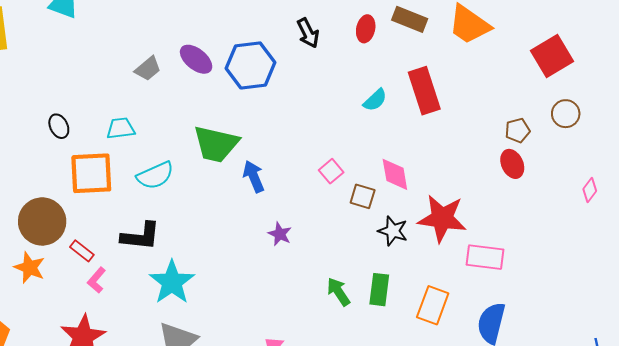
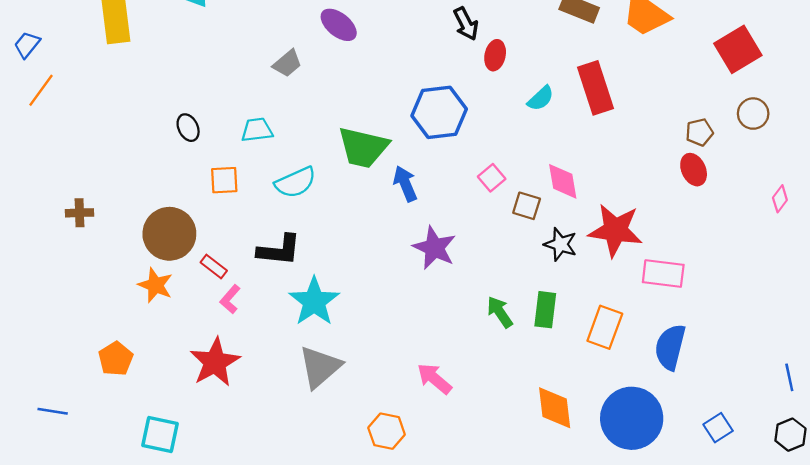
red ellipse: (366, 29) -> (495, 55), moved
purple ellipse: (196, 59) -> (339, 25), moved
blue hexagon: (250, 65) -> (439, 112), moved
orange square: (91, 173) -> (224, 180), size x0.6
purple star: (280, 234) -> (434, 248), size x1.6

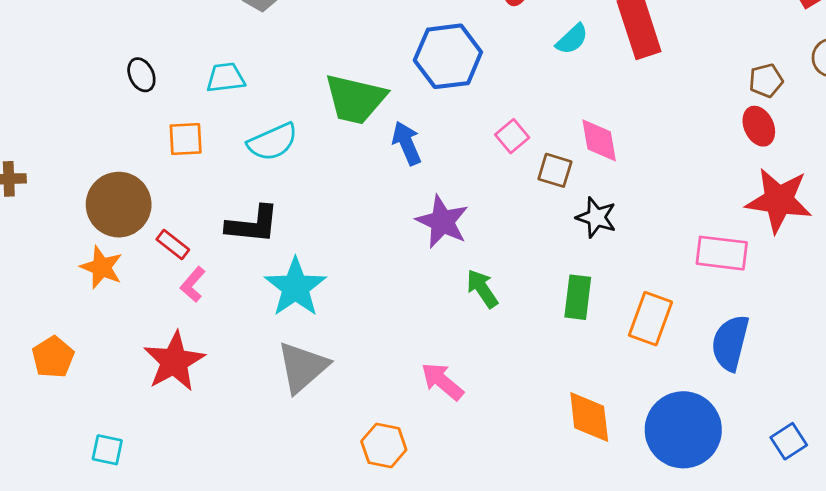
red star: (615, 230) -> (779, 200), moved
green arrow: (500, 312) -> (482, 289), moved
cyan square: (160, 435) -> (107, 450), size x0.7

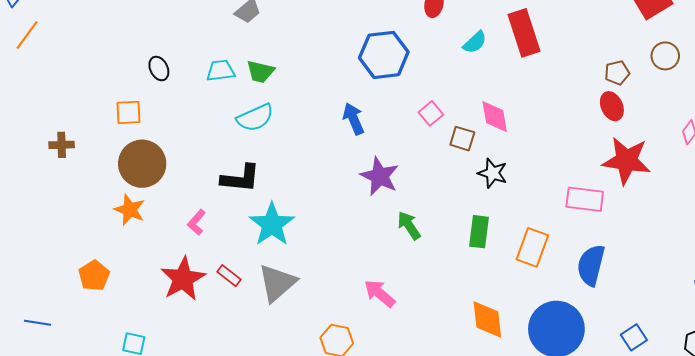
green trapezoid: (355, 99) -> (260, 72), moved, size x0.6
orange square: (186, 139) -> (129, 112), moved
red rectangle: (173, 244) -> (229, 276), moved

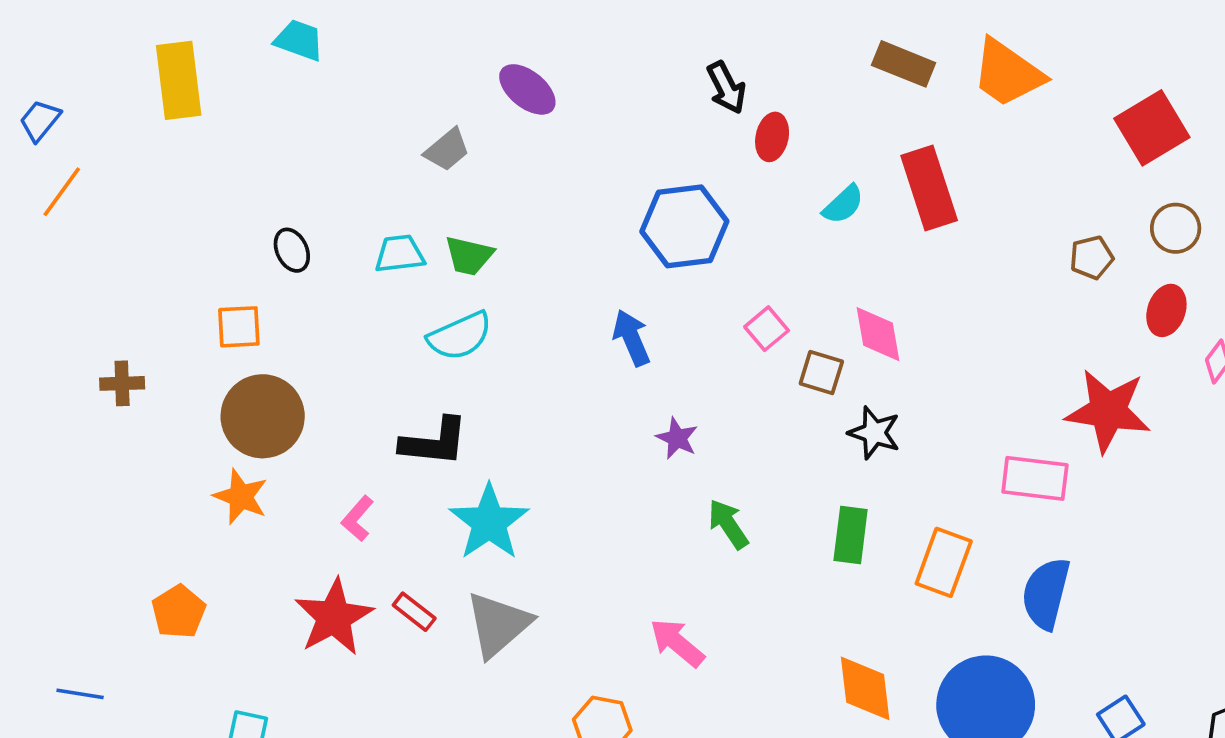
red ellipse: (612, 106) -> (1166, 310), moved, turned 44
purple star: (380, 176) -> (677, 438), size x0.6

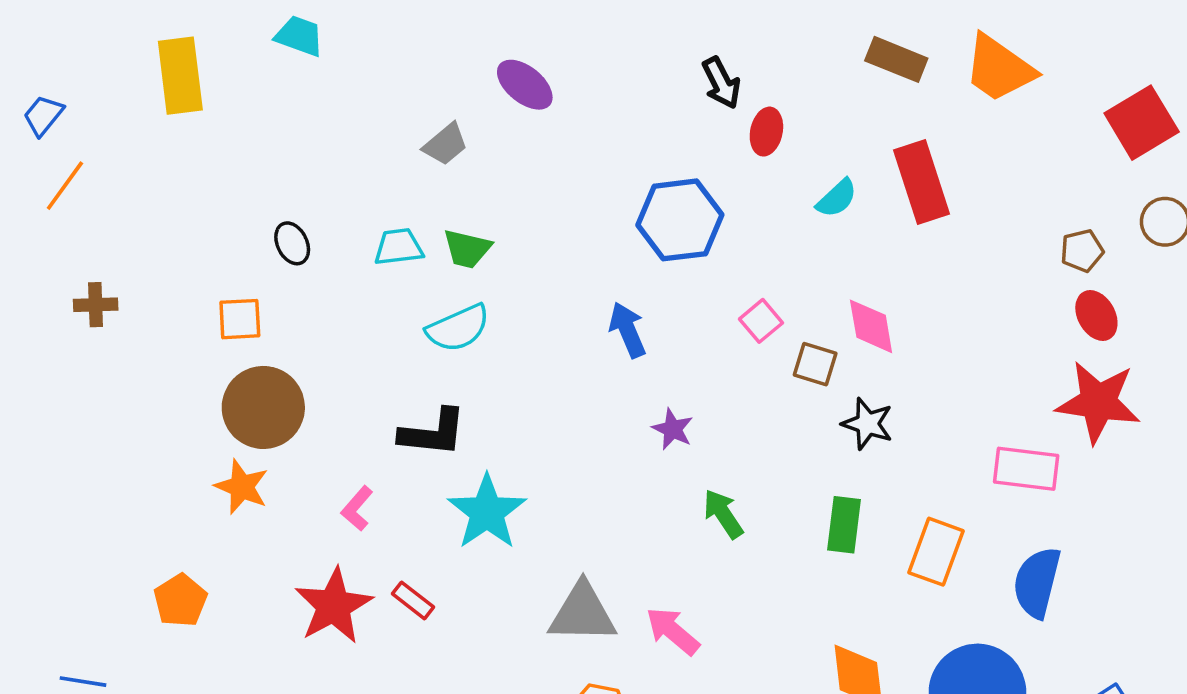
red ellipse: (1166, 310) -> (1096, 315), moved, turned -48
brown cross: (122, 383) -> (96, 305), moved
gray triangle: (498, 624) -> (582, 613), moved, turned 42

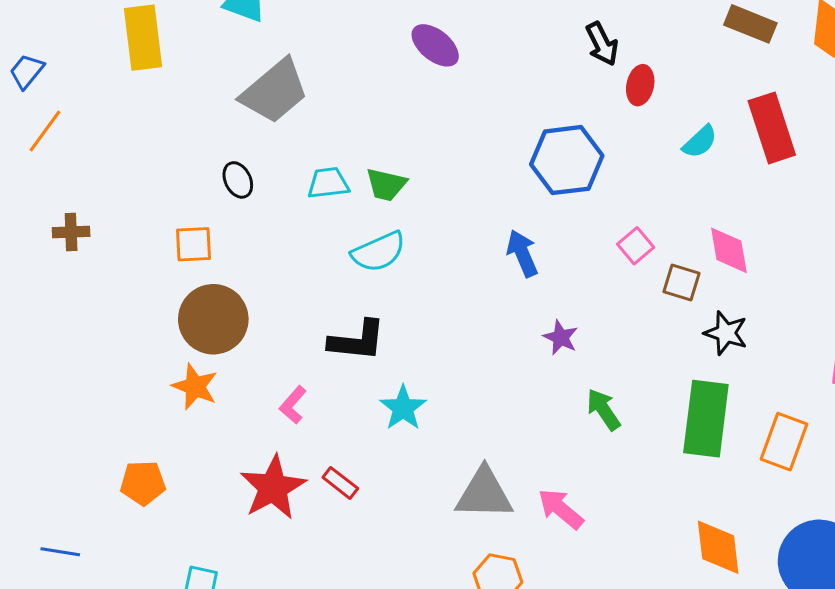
gray trapezoid: (445, 144) -> (275, 91), moved, size x1.8
cyan star: (487, 512) -> (403, 408), size x0.7
green rectangle: (844, 525) -> (706, 419), size x1.6
orange pentagon: (180, 600) -> (143, 483), turned 30

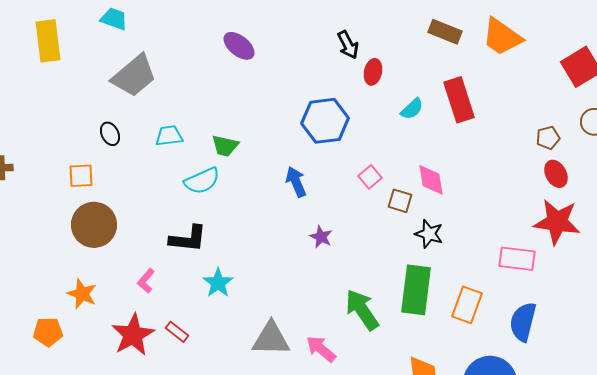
green trapezoid: (386, 185) -> (225, 146), moved
orange star: (195, 387) -> (82, 294), moved
green arrow: (603, 409) -> (362, 310), moved, size x1.5

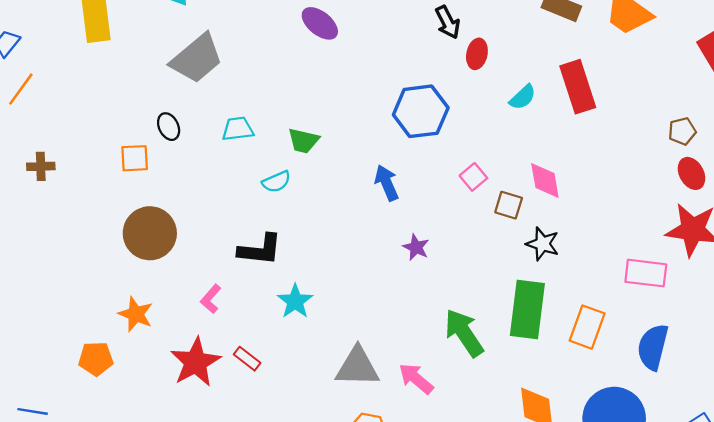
orange square: (81, 176) -> (135, 158), moved
cyan semicircle: (202, 181) -> (276, 182), size x0.7

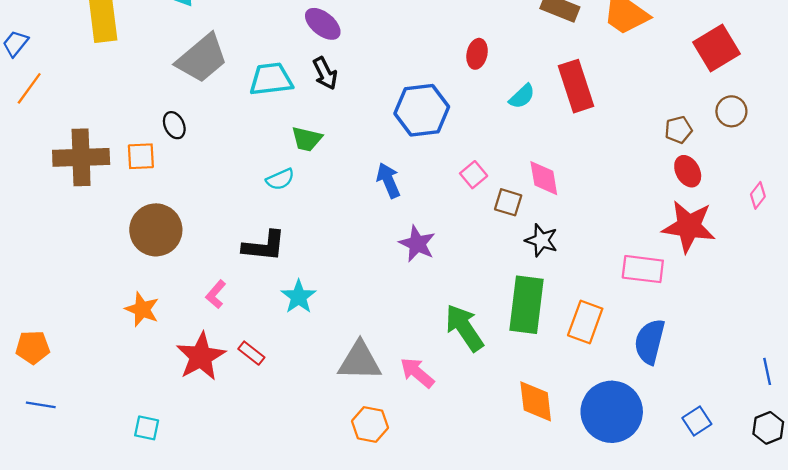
black arrow: (448, 22) -> (325, 73), moved
cyan trapezoid: (238, 129) -> (271, 79), moved, size x1.4
brown cross: (41, 166) -> (81, 157), moved, size x2.0
purple star: (416, 247) -> (417, 244), size x1.4
orange pentagon: (96, 359) -> (33, 347), moved

